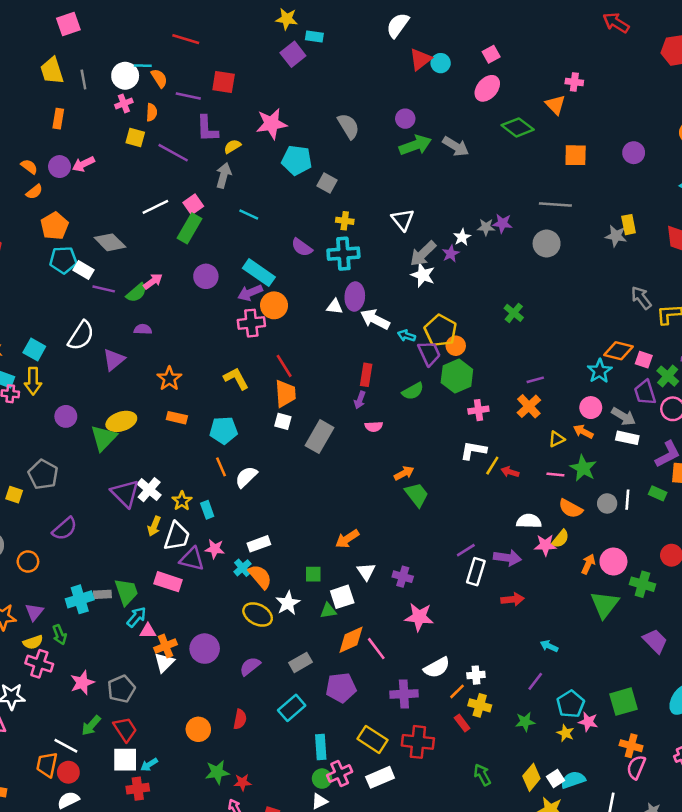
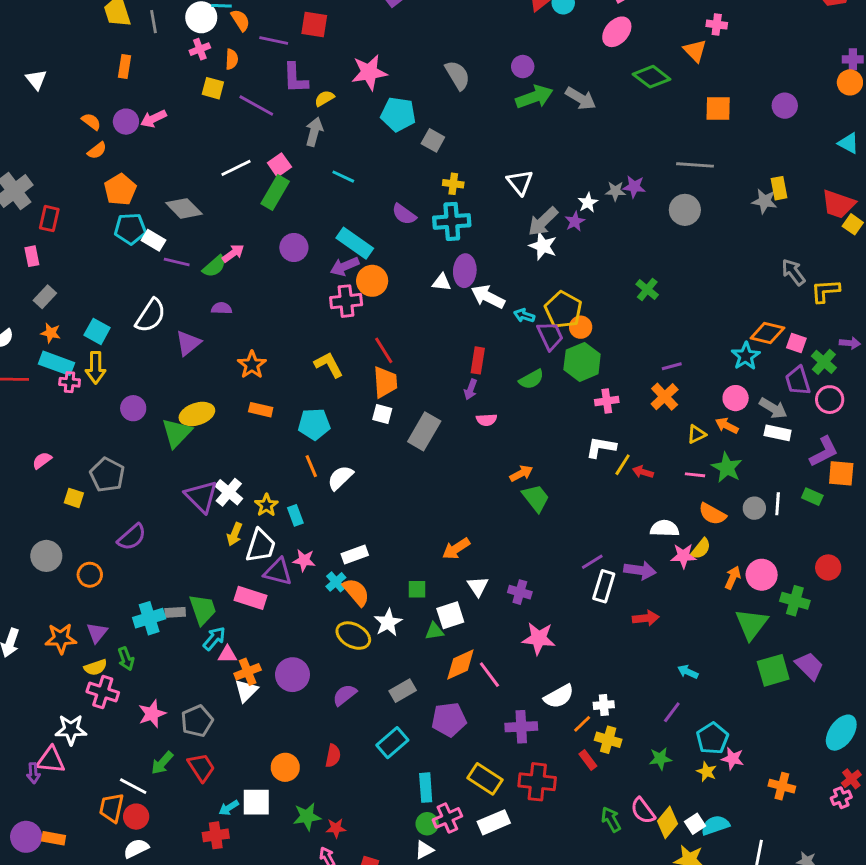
green square: (624, 702) -> (773, 670), moved
white square: (125, 760) -> (256, 802), moved
pink semicircle: (636, 767) -> (643, 811), moved, turned -60

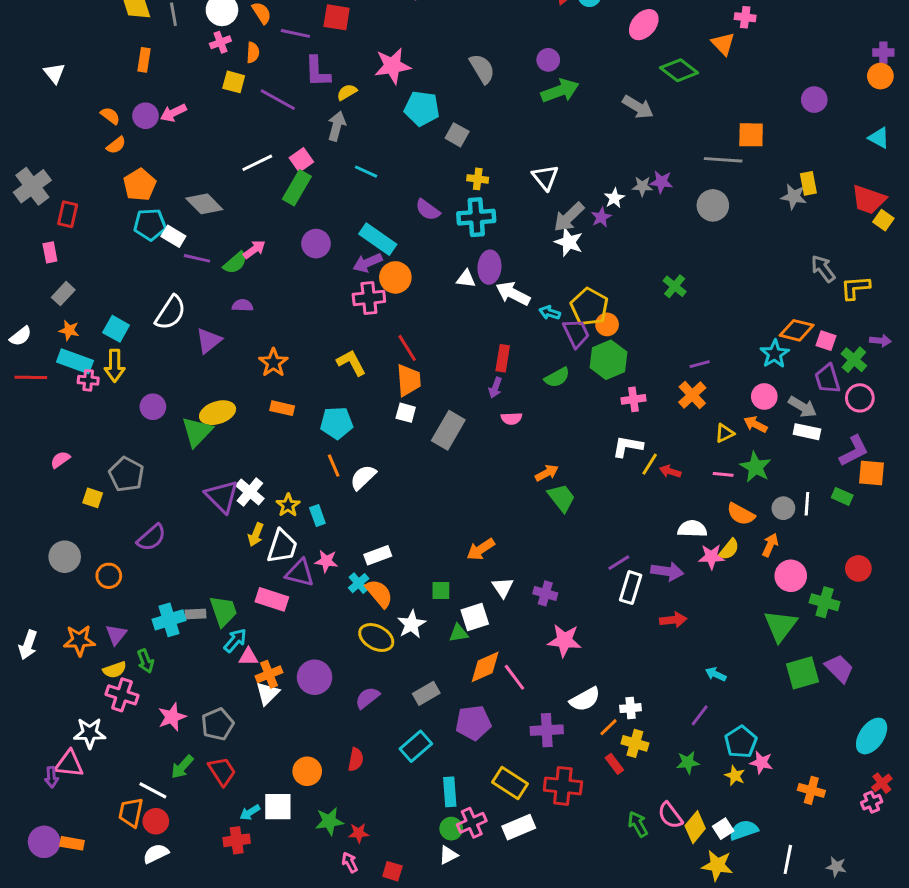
gray arrow: (581, 98) -> (638, 107), moved
orange square: (718, 109) -> (751, 135), moved
orange arrow: (733, 578) -> (770, 545), moved

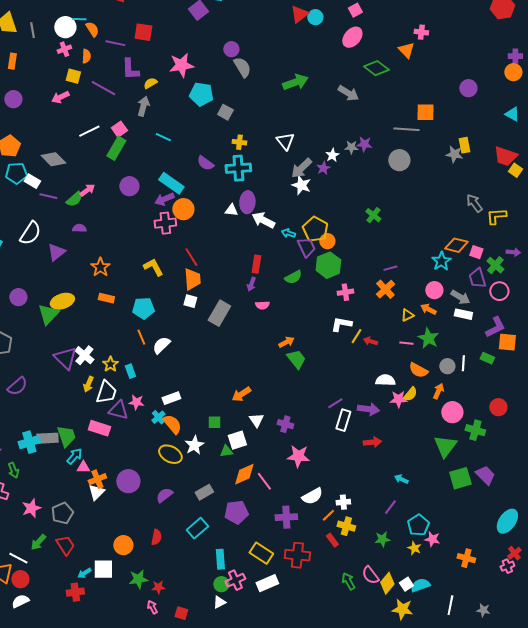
purple circle: (548, 60) -> (231, 49), moved
pink arrow: (173, 113) -> (60, 97), moved
gray rectangle: (195, 614) -> (47, 438), size x1.5

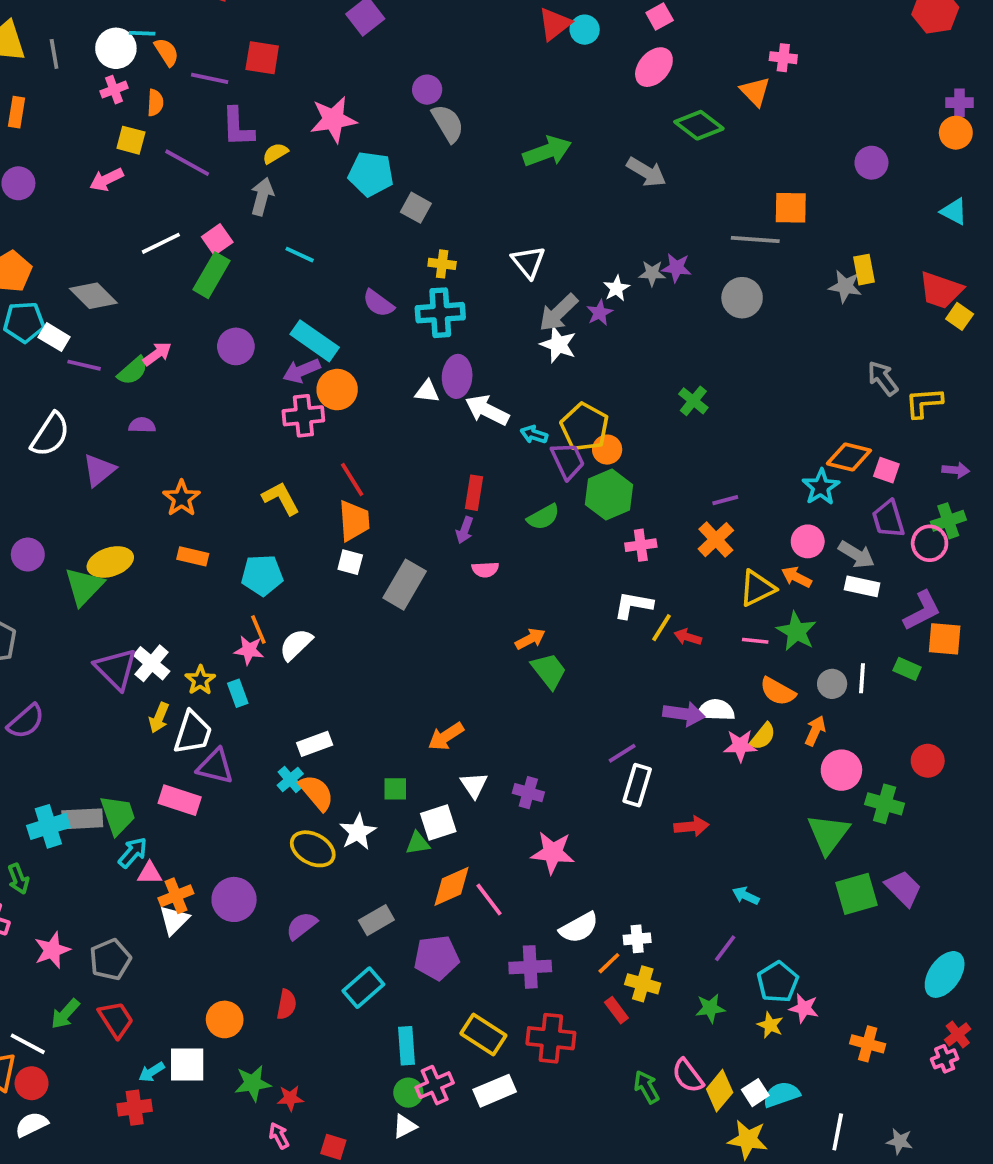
green cross: (495, 265) -> (948, 521), moved, turned 30
yellow triangle: (407, 315) -> (757, 588), size x1.5
pink star: (136, 402) -> (249, 650), moved
purple arrow: (368, 409) -> (684, 714), moved

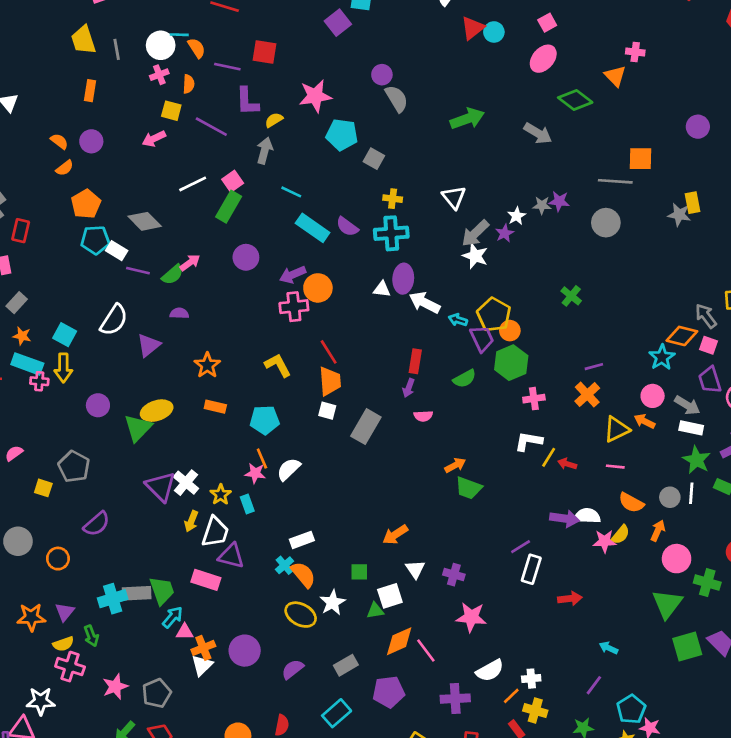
cyan rectangle: (315, 341) -> (313, 228), moved
gray arrow: (883, 378) -> (706, 316), moved
green star: (796, 631) -> (697, 460), moved
green trapezoid: (549, 671) -> (469, 488), turned 148

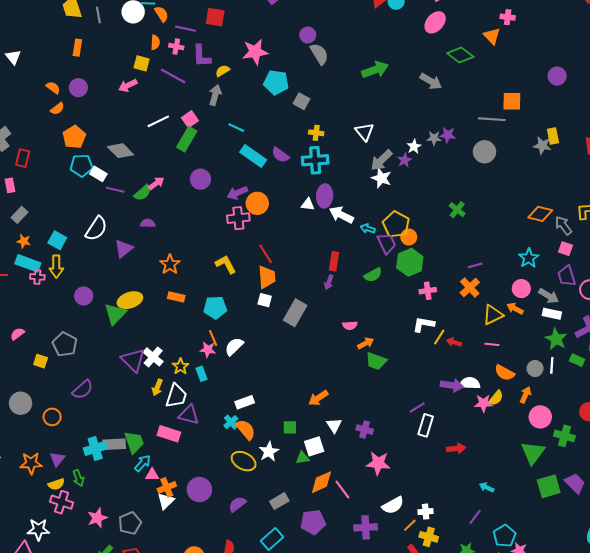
pink cross: (159, 75) -> (176, 47), moved, turned 32
orange diamond: (682, 336) -> (540, 214), moved
pink semicircle: (423, 416) -> (350, 325), moved

